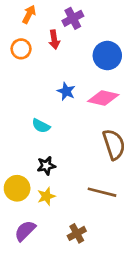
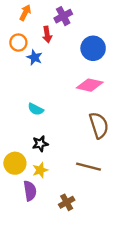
blue star: (66, 91) -> (34, 57), moved
purple semicircle: (25, 231) -> (30, 191), moved, turned 126

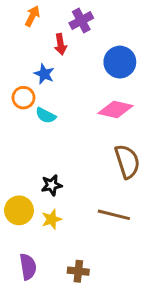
orange circle: (18, 43) -> (23, 98), moved
cyan semicircle: (36, 109) -> (46, 115), moved
purple semicircle: (30, 191) -> (28, 267), moved
brown cross: (67, 202) -> (78, 271), moved, turned 35

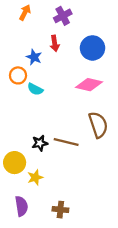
red arrow: (61, 44) -> (55, 43), moved
brown line: (114, 215) -> (66, 142), moved
yellow star: (52, 219) -> (35, 177), moved

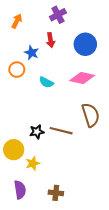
orange arrow: (25, 12) -> (17, 21), moved
cyan semicircle: (35, 89) -> (46, 82), moved

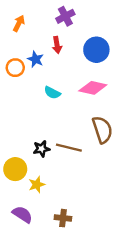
orange circle: (17, 70) -> (15, 68), moved
purple semicircle: (20, 190) -> (22, 214), turned -48

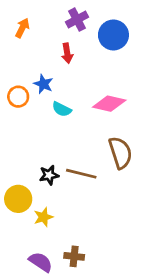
blue circle: (96, 50) -> (113, 35), moved
blue star: (36, 59) -> (43, 84), moved
orange circle: (15, 68) -> (18, 97), moved
purple semicircle: (22, 214) -> (41, 262), moved

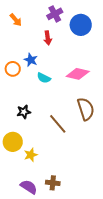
orange arrow: (22, 28) -> (16, 20), turned 112
brown line: (81, 174) -> (58, 124), turned 35
black star: (49, 175) -> (24, 112), moved

